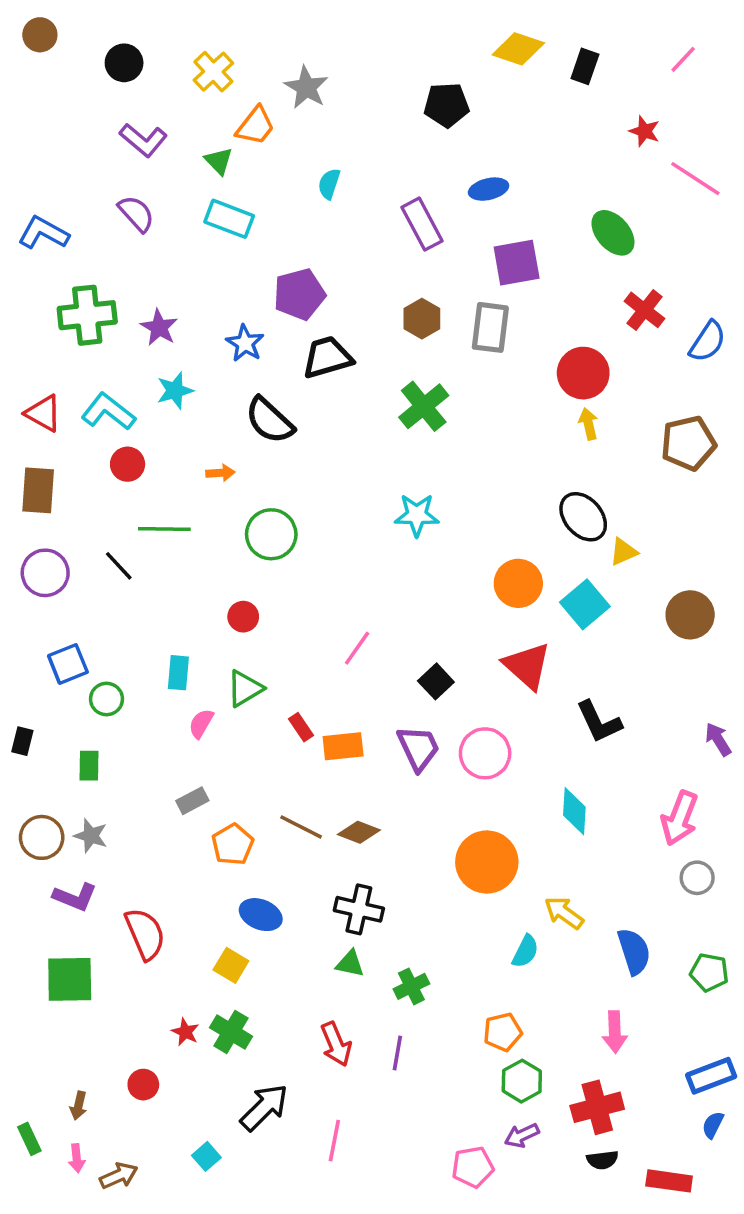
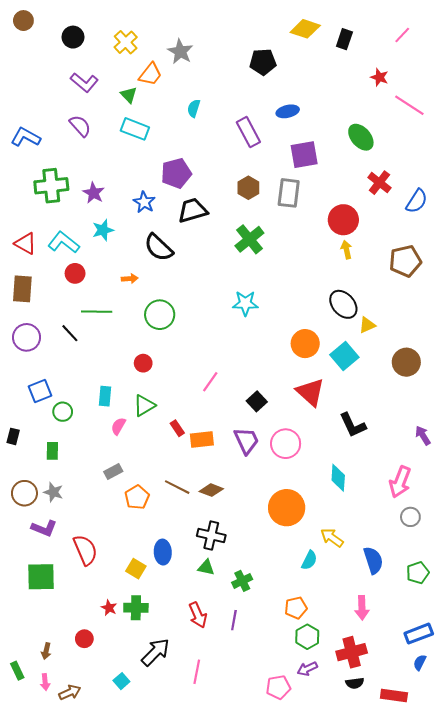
blue ellipse: (261, 915) -> (163, 552), moved, turned 65
green pentagon: (709, 972) -> (418, 573), turned -30
green cross: (231, 1032) -> (136, 608), turned -30

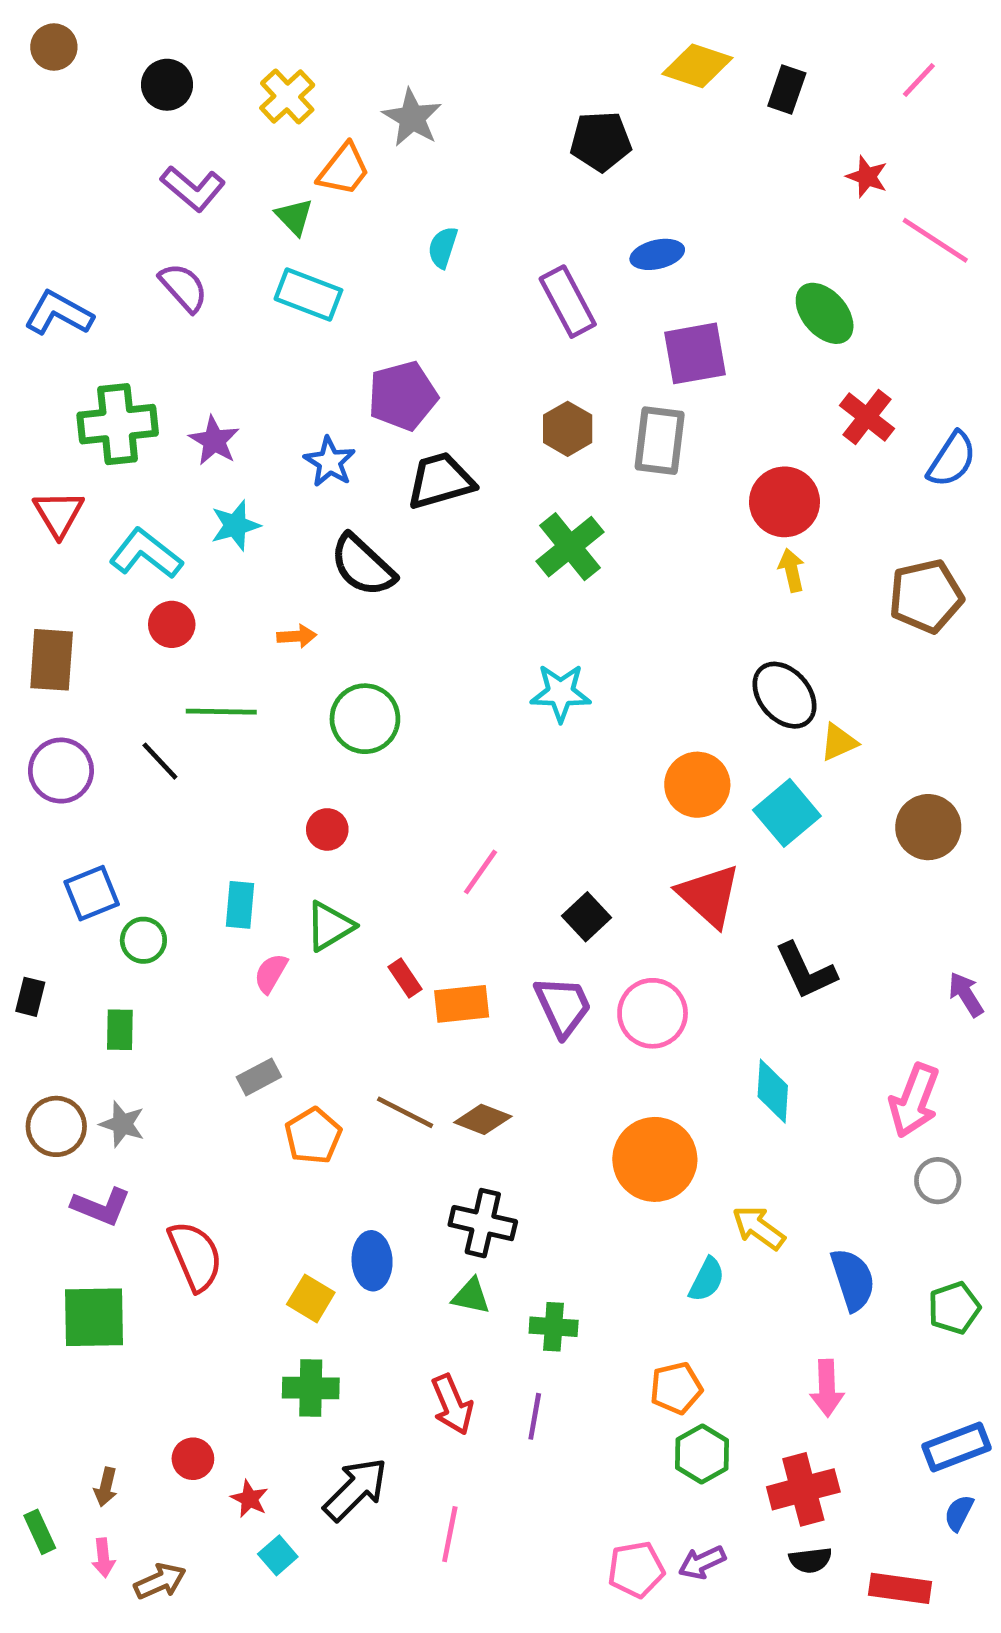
red triangle: (26, 243) -> (59, 514), moved, turned 30
green cross: (242, 581) -> (554, 1327), turned 30
red star: (109, 608) -> (250, 1499), moved
purple arrow: (307, 669) -> (702, 1562), moved

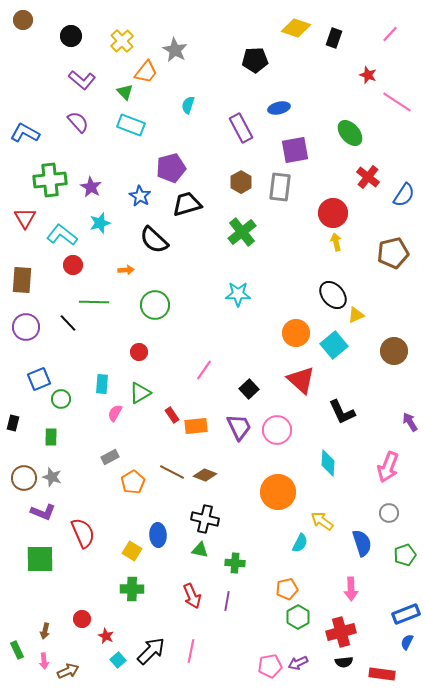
gray circle: (938, 1181) -> (389, 513), moved
black arrow: (356, 1489) -> (151, 651), moved

